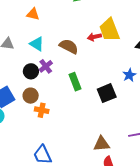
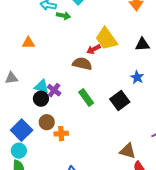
cyan triangle: (37, 44) -> (42, 87), moved
brown semicircle: (69, 46) -> (82, 64), moved
brown triangle: (102, 144) -> (128, 151), turned 36

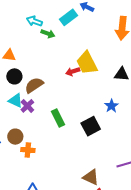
brown semicircle: (82, 64) -> (34, 85), moved, turned -54
black circle: (41, 99) -> (14, 76), moved

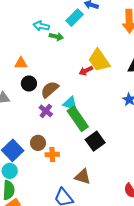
cyan triangle: (16, 101) -> (70, 103), moved
green rectangle: (58, 118) -> (78, 119), size x1.4
black square: (91, 126) -> (95, 141), moved
brown triangle: (91, 177) -> (83, 177), moved

